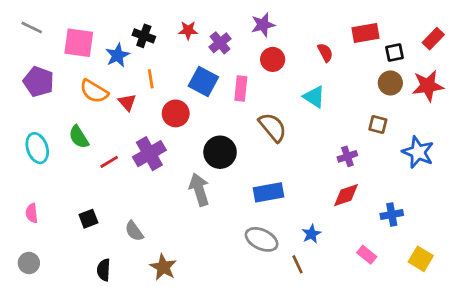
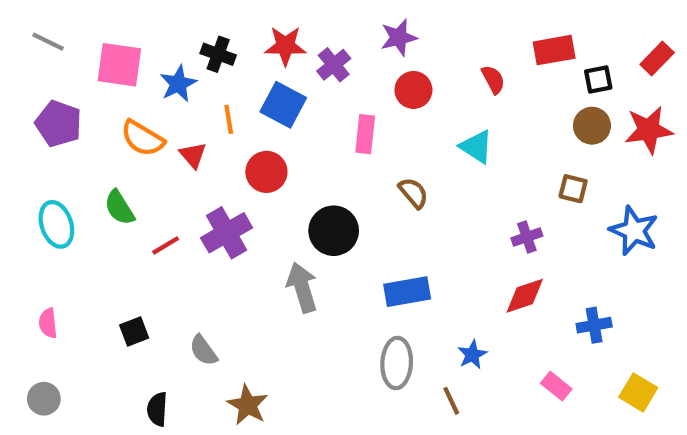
red star: (188, 30) -> (285, 46), size x1.4
blue square: (203, 82) -> (283, 105), moved
brown semicircle: (273, 127) -> (413, 193), size x0.7
gray ellipse: (262, 239) -> (397, 363), turned 68

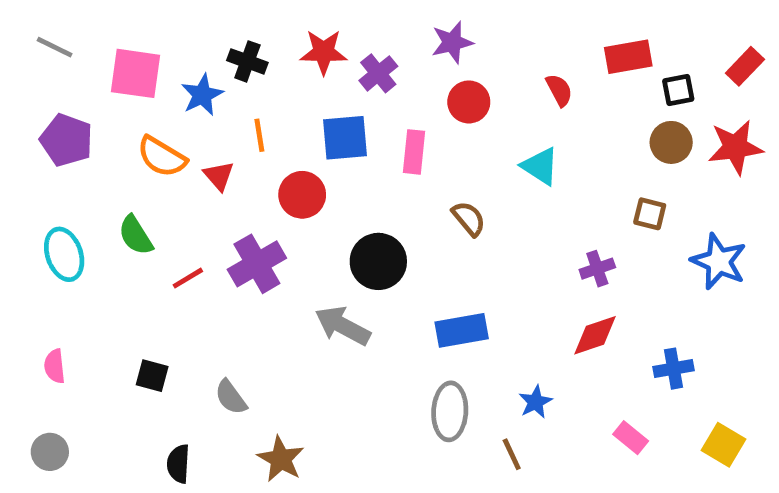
blue square: (283, 105) -> (345, 138), moved, turned -33
gray arrow: (302, 287) -> (343, 326), turned -45
black square: (134, 331) -> (152, 376), turned 36

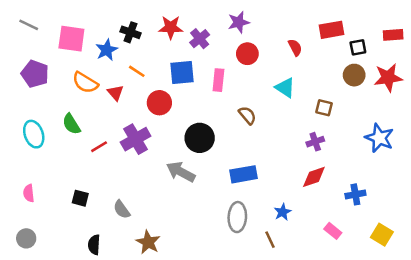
red rectangle: (745, 66) -> (393, 35), turned 42
orange line: (259, 135) -> (137, 71), turned -48
brown square: (650, 214) -> (324, 108), moved

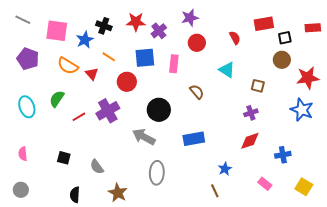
red star: (388, 78) -> (308, 78), moved
green semicircle: (71, 124) -> (57, 99), turned 66
gray ellipse: (237, 217) -> (157, 173), moved

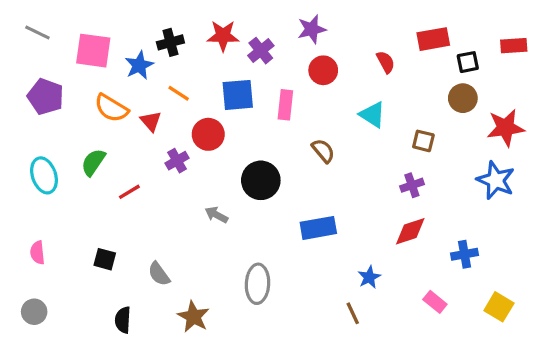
black cross: (104, 26) -> (170, 42), turned -35
purple cross: (108, 111) -> (177, 161), moved, size x0.6
gray arrow: (144, 137) -> (216, 215), moved, size x0.6

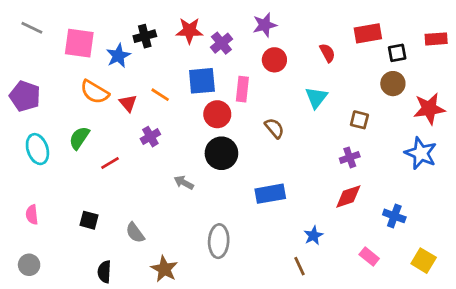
orange line: (179, 93) -> (160, 95), moved
purple pentagon: (46, 97) -> (25, 96), moved
cyan triangle: (372, 115) -> (316, 97), turned 35
red circle: (208, 134) -> (217, 114), moved
blue cross: (464, 254) -> (394, 216), turned 30

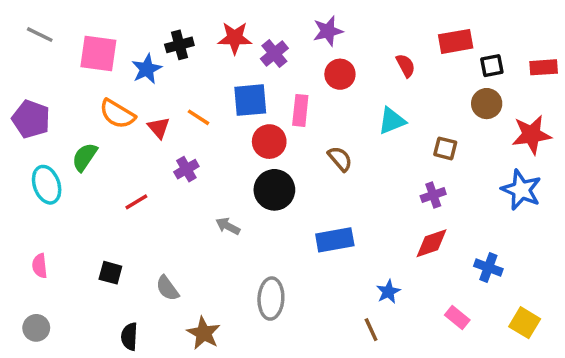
red rectangle: (436, 39) -> (544, 67), moved
cyan triangle: (316, 97) -> (392, 121), turned 30
green semicircle: (79, 138) -> (85, 157), moved

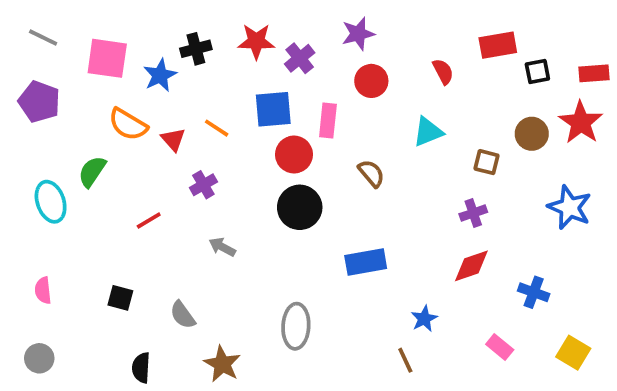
brown circle: (487, 104) -> (532, 134), moved
purple pentagon: (31, 119) -> (39, 102), moved
red star: (532, 135) -> (581, 122), moved, turned -30
gray arrow: (228, 226) -> (222, 247), moved

